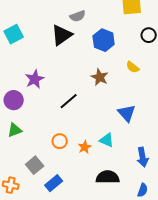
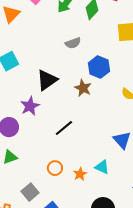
black triangle: (62, 35) -> (47, 80), moved
brown star: (100, 77) -> (83, 88), moved

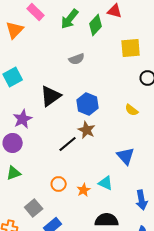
blue hexagon: (99, 67) -> (88, 104), moved
brown star: (83, 88) -> (87, 130), moved
purple star: (30, 106) -> (23, 119), moved

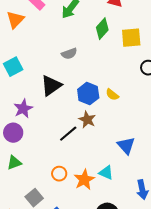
green diamond: (96, 25) -> (102, 29), moved
gray semicircle: (77, 59) -> (69, 54), moved
yellow semicircle: (132, 110) -> (112, 95), moved
orange star: (84, 190) -> (84, 180), size x1.5

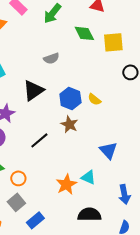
green diamond: (102, 29) -> (84, 33), turned -70
black line: (68, 134) -> (39, 140), moved
orange circle: (59, 174) -> (18, 178), moved

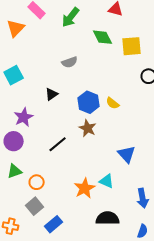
black triangle: (33, 90) -> (52, 94), size x0.6

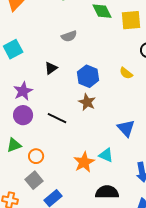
yellow semicircle: (113, 103) -> (126, 73), moved
purple circle: (14, 141) -> (23, 115), moved
black line: (58, 144) -> (57, 118), turned 66

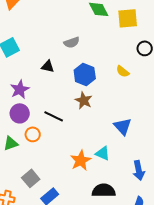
gray semicircle: (69, 36) -> (72, 42), moved
black triangle: (51, 68) -> (48, 66), turned 48
orange circle: (36, 156) -> (33, 134), moved

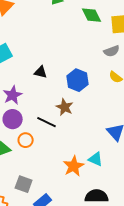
gray semicircle: (72, 42) -> (112, 51), moved
brown star: (84, 100) -> (65, 107), moved
gray square: (31, 178) -> (24, 184), turned -30

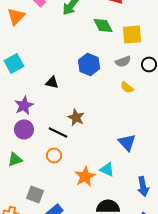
blue hexagon: (78, 80) -> (89, 64), moved
orange circle: (26, 140) -> (54, 155), moved

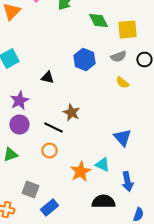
blue arrow: (143, 186) -> (127, 182), moved

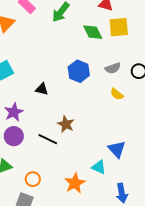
yellow square: (127, 30) -> (119, 27), moved
orange circle: (49, 150) -> (33, 179), moved
cyan triangle: (102, 164) -> (99, 167), moved

